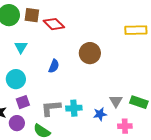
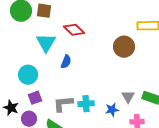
red diamond: (54, 24) -> (74, 30), moved
cyan triangle: (21, 47) -> (46, 43), moved, size x1.5
brown circle: (90, 53) -> (124, 47), moved

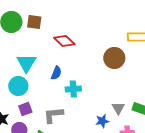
cyan triangle: (46, 43) -> (26, 63), moved
cyan cross: (86, 104) -> (73, 89), moved

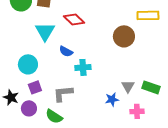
cyan triangle: (26, 63) -> (45, 31), moved
blue semicircle: (56, 73) -> (66, 51), turned 96

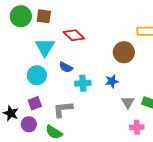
cyan circle: (28, 64) -> (37, 75), moved
blue star: (112, 99) -> (112, 81), moved

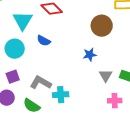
cyan cross: (83, 83) -> (61, 95), moved
gray L-shape: (63, 109) -> (41, 83), turned 35

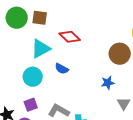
cyan triangle: (23, 21) -> (41, 49), turned 30

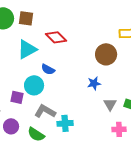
cyan circle: (33, 77) -> (34, 85), moved
purple square: (31, 105) -> (17, 97), moved, turned 32

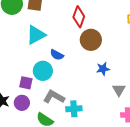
red diamond: (56, 37) -> (79, 17), moved, turned 65
brown circle: (106, 54) -> (91, 40), moved
purple circle: (11, 126) -> (22, 103), moved

